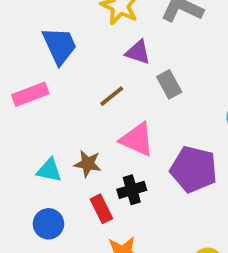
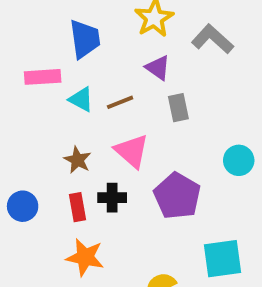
cyan triangle: (49, 170) -> (81, 99), moved

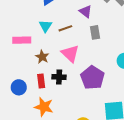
pink rectangle: (43, 77) -> (22, 40), moved
cyan triangle: (81, 99) -> (45, 26), turned 32
blue circle: (23, 206) -> (19, 87), moved

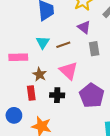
red rectangle: (41, 81) -> (31, 93), moved
blue circle: (19, 87) -> (14, 115), moved

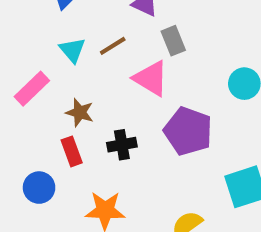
pink rectangle: (18, 57) -> (32, 89), turned -30
pink triangle: (68, 71) -> (151, 78), moved
blue circle: (14, 115) -> (39, 188), moved

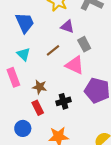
cyan triangle: (72, 50) -> (24, 54), moved
pink rectangle: (32, 89) -> (13, 77), turned -60

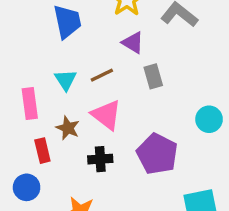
cyan triangle: (24, 54) -> (66, 80), moved
pink triangle: (75, 65) -> (106, 115), moved
red rectangle: (38, 108) -> (42, 151), moved

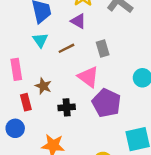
purple triangle: (133, 43) -> (78, 21), moved
cyan triangle: (66, 80) -> (40, 40), moved
pink triangle: (106, 115) -> (88, 77), moved

